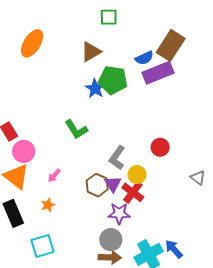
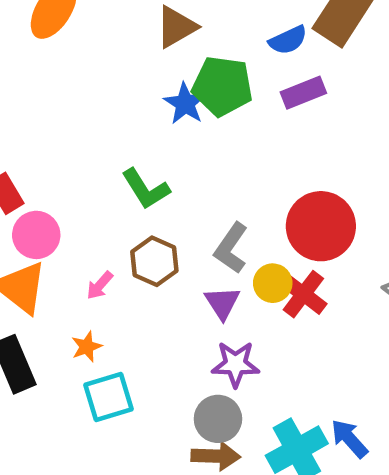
purple rectangle: (158, 73) -> (303, 93), moved, size x0.7
red circle: (160, 147) -> (321, 226), size x1.8
brown hexagon: (97, 185) -> (154, 261), moved
red cross: (133, 192) -> (303, 294), moved
cyan square: (43, 246) -> (108, 397), moved

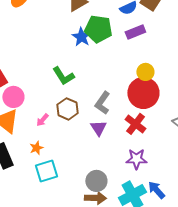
yellow circle: (273, 283) -> (145, 72), moved
purple star: (235, 364) -> (136, 159), moved

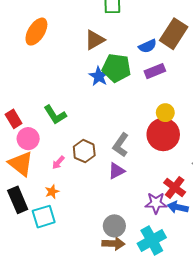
green L-shape: (63, 76) -> (55, 115), moved
red cross: (135, 124) -> (175, 187), moved
purple triangle: (98, 128) -> (116, 171), turned 36
cyan square: (46, 171) -> (44, 217), moved
blue arrow: (156, 190) -> (178, 207), moved, turned -36

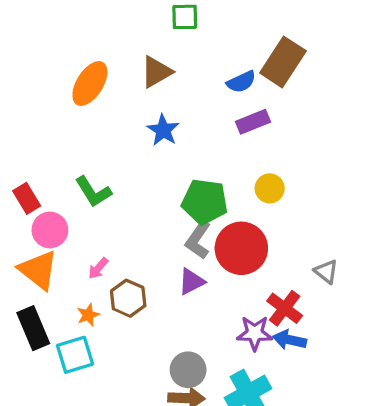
orange ellipse: (36, 32) -> (90, 84), moved
green pentagon: (116, 68) -> (205, 202), moved
red circle: (163, 134) -> (241, 248), moved
brown hexagon: (84, 151) -> (128, 298), moved

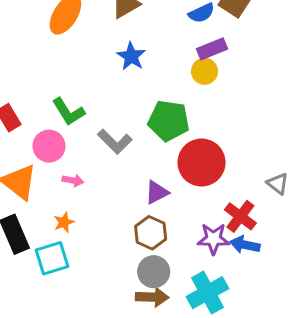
yellow circle: (270, 188) -> (204, 71), moved
pink circle: (50, 230) -> (49, 146), moved
gray L-shape: (198, 240) -> (115, 142), moved, turned -80
pink arrow: (98, 268) -> (73, 180), turned -120
brown hexagon: (128, 298) -> (151, 233), moved

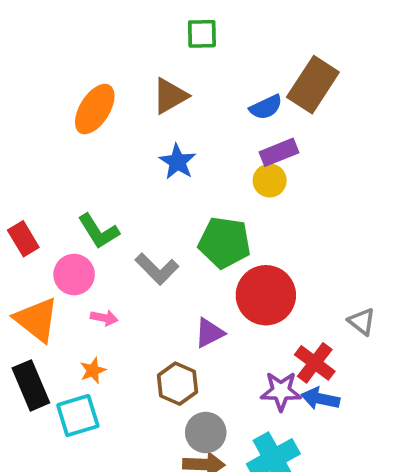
brown hexagon: (151, 233) -> (177, 384), moved

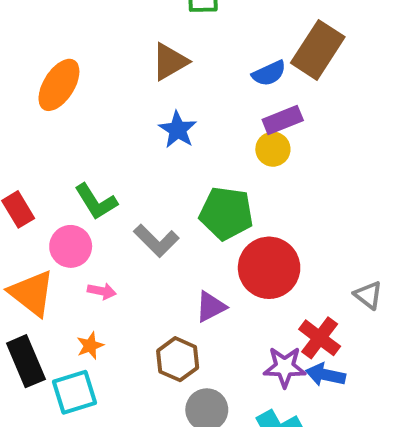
orange ellipse: (95, 109) -> (59, 85), moved

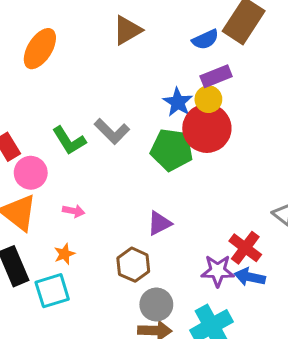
blue star: (178, 130) -> (178, 102), moved
gray L-shape: (156, 241) -> (112, 131), moved
pink circle: (71, 246) -> (31, 173), moved
red circle: (269, 268) -> (207, 128), moved

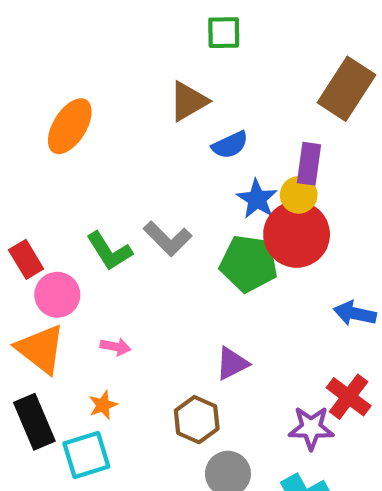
blue semicircle: (205, 39) -> (230, 145), moved
purple rectangle: (216, 76) -> (309, 164), turned -60
blue arrow: (250, 277) -> (355, 313), moved

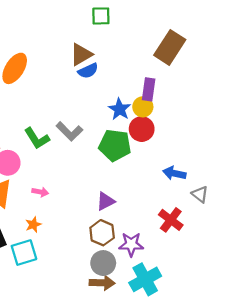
blue semicircle: (230, 145) -> (88, 71), moved
red circle: (297, 234) -> (142, 129), size x0.7
brown hexagon: (197, 420) -> (102, 233), moved
purple star: (311, 428) -> (131, 244), moved

